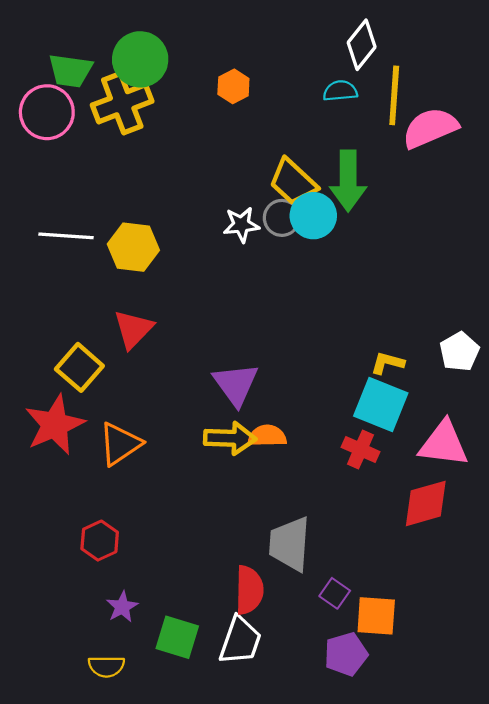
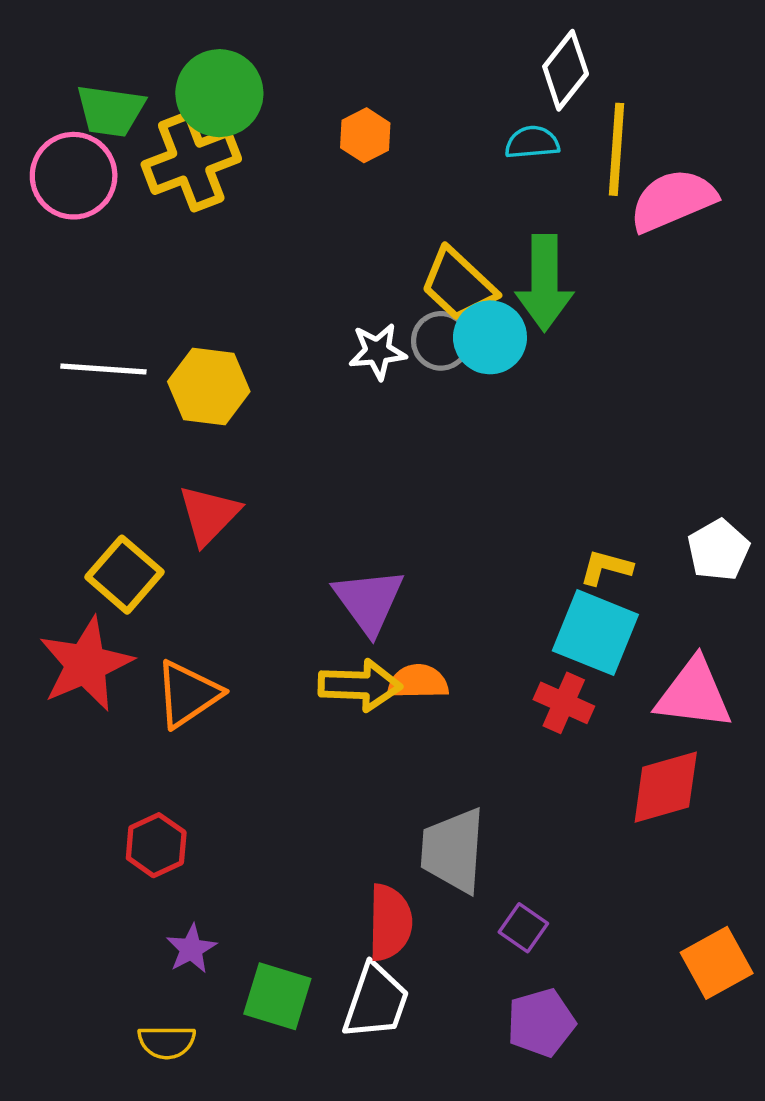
orange square: (376, 616) -> (717, 963), moved, turned -33

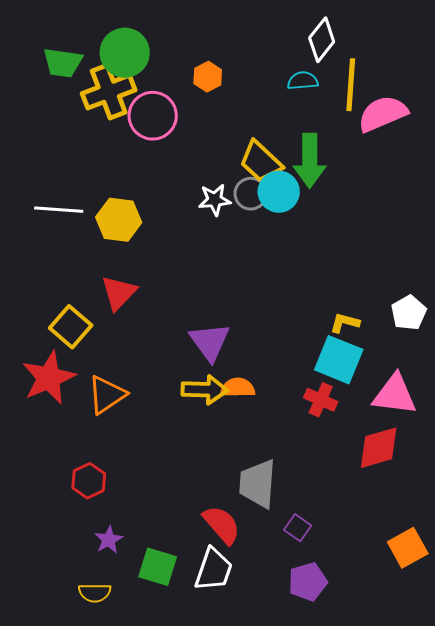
pink circle: (74, 176) -> (153, 116), moved
red semicircle: (390, 922) -> (222, 525), turned -42

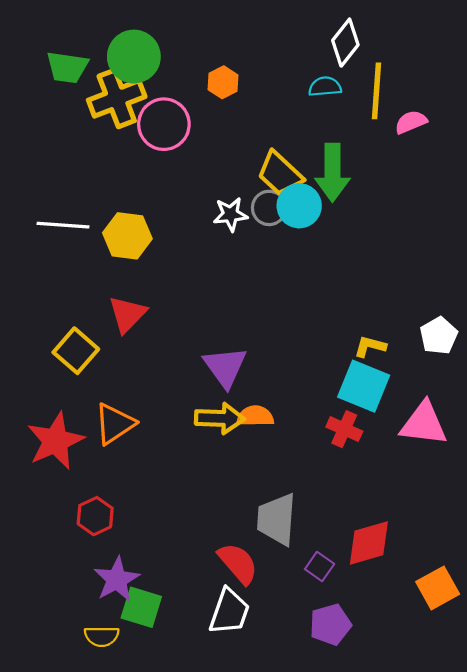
pink semicircle: (383, 114) -> (411, 122), size x0.6
red star: (49, 378) -> (55, 441), moved
red diamond: (379, 448) -> (369, 543), moved
purple star: (109, 540) -> (117, 579), size x1.5
green square: (158, 567) -> (141, 607), moved

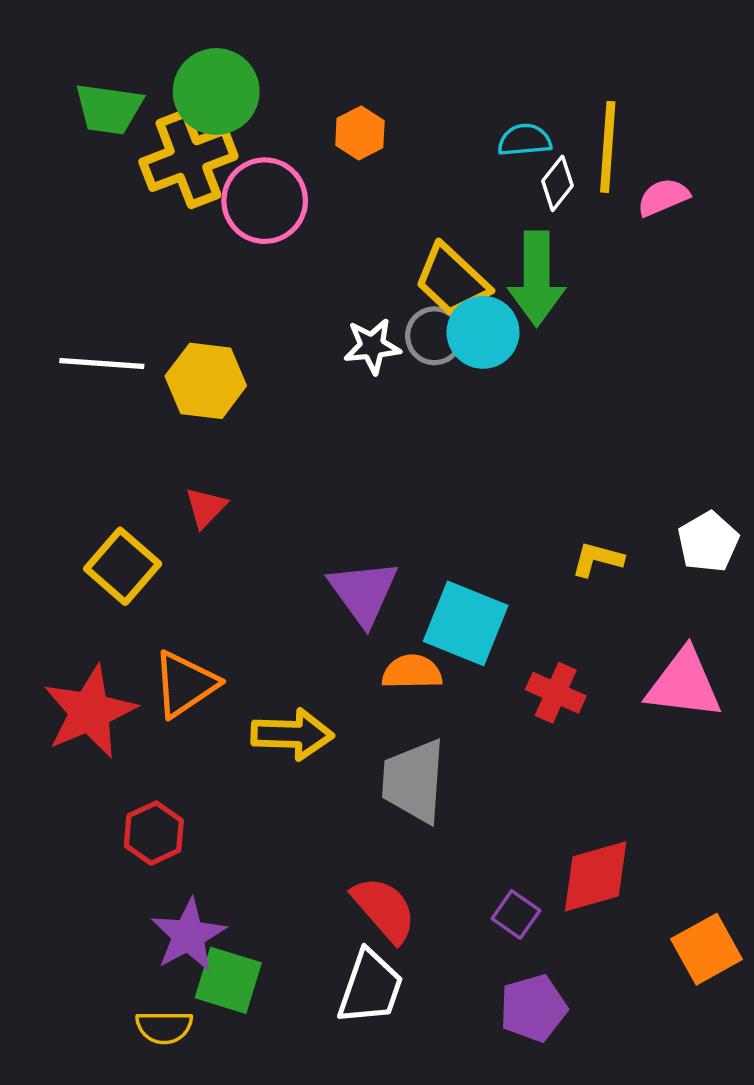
white diamond: (345, 43) -> (557, 183), moved, size x0.7
red triangle: (127, 314) -> (206, 507), size x0.7
cyan square: (364, 386) -> (466, 623), moved
yellow arrow: (220, 418) -> (292, 734), moved
gray trapezoid: (277, 519) -> (414, 781), moved

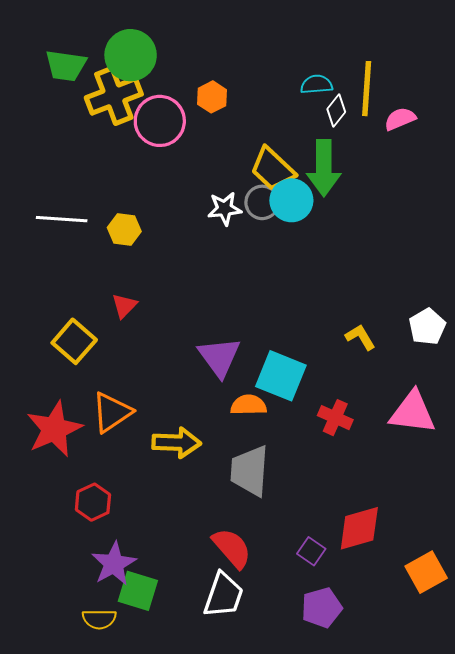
orange hexagon: (360, 133) -> (212, 97), moved
yellow hexagon: (206, 381) -> (124, 230), size x0.7
yellow L-shape: (597, 559) -> (360, 337), turned 44

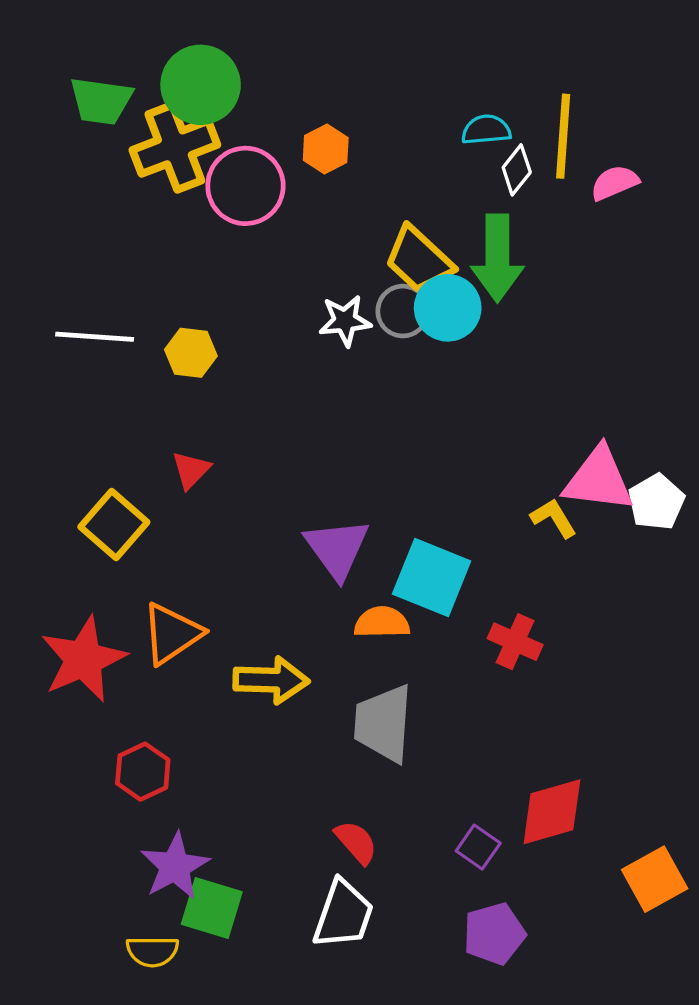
pink triangle: (413, 412) -> (599, 480), moved
red semicircle: (232, 548) -> (356, 842), size x0.7

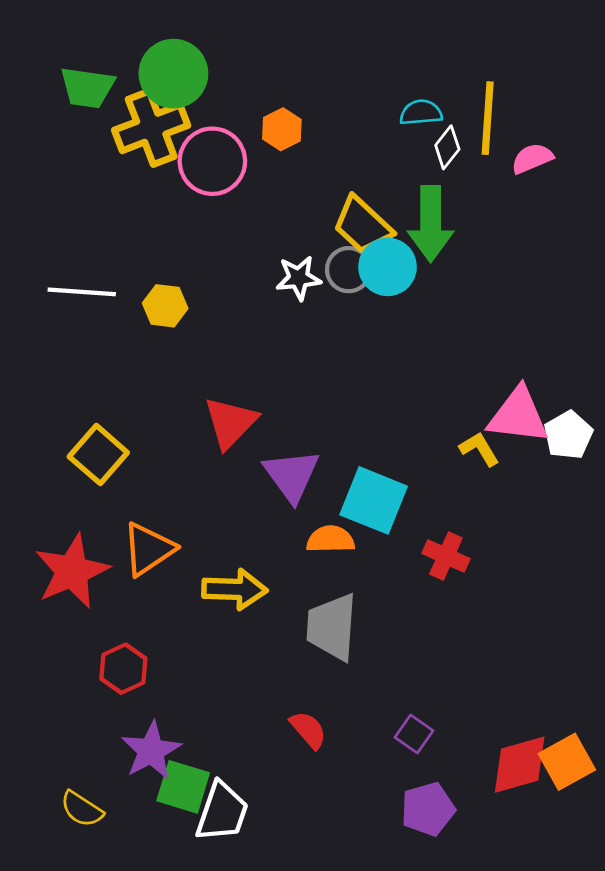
red triangle: (191, 470) -> (230, 423), moved, size x1.6
red diamond: (552, 812) -> (520, 765), moved
white trapezoid: (343, 914) -> (222, 812), moved
yellow semicircle: (152, 951) -> (82, 809), moved, turned 33

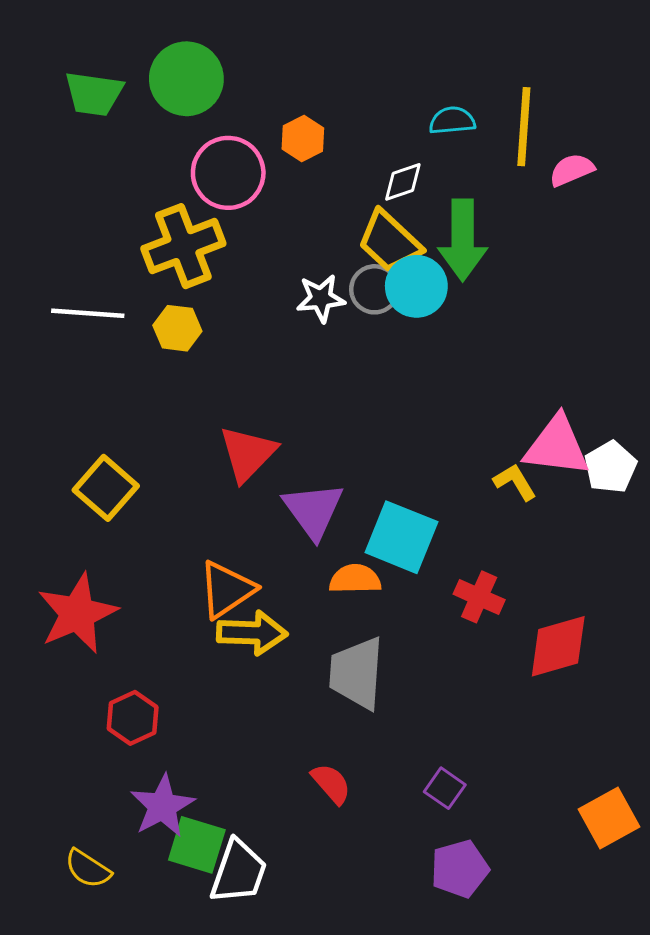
yellow cross: (151, 128) -> (183, 246), moved
white diamond: (447, 147) -> (403, 182), moved, turned 33
orange triangle: (148, 549) -> (227, 590), moved
red diamond: (520, 765) -> (558, 646), moved

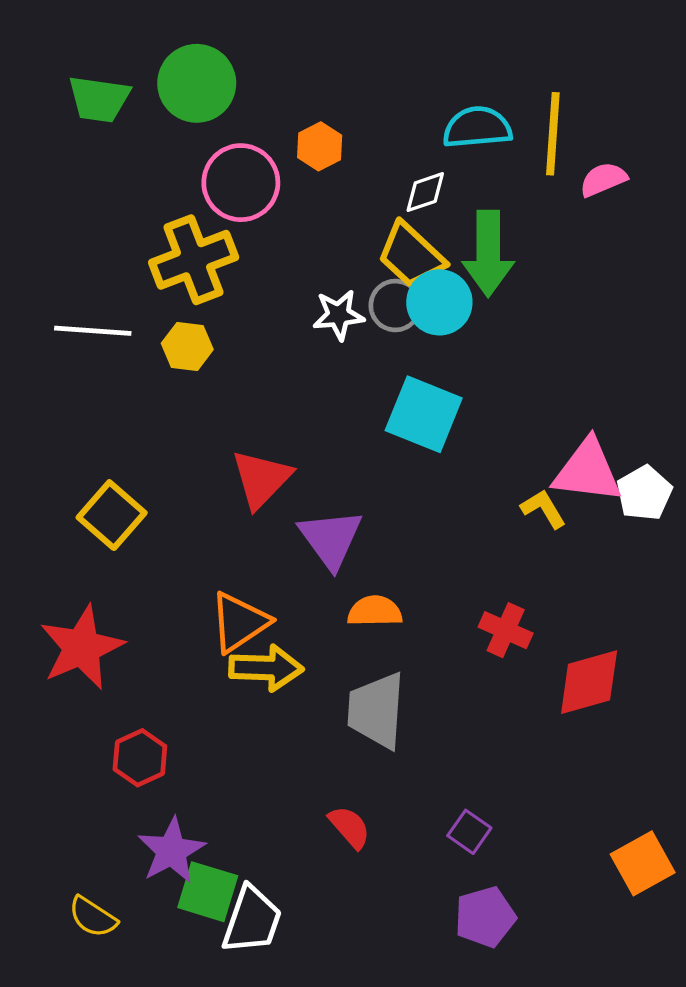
cyan semicircle: (452, 121) -> (477, 127), size x1.4
cyan square: (401, 537) -> (424, 414), moved

